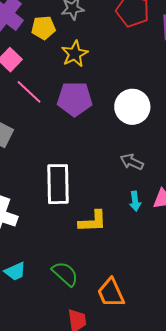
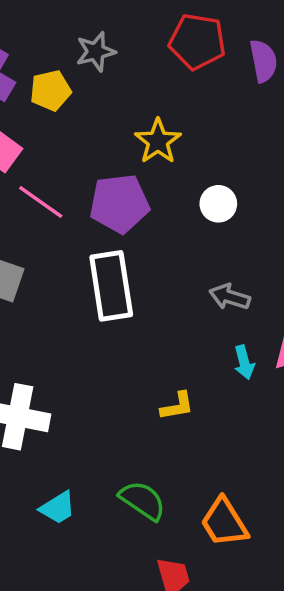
yellow star: (75, 54) -> (158, 141), moved
white circle: (132, 107) -> (218, 204), size x0.6
white rectangle: (58, 184) -> (111, 286), moved
yellow L-shape: (93, 221) -> (177, 406), size x0.7

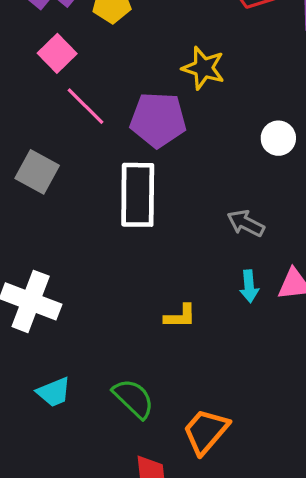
yellow star: (158, 141) -> (203, 68), turned -30
white circle: (218, 204) -> (278, 138), moved
orange trapezoid: (224, 522) -> (206, 431), turned 63

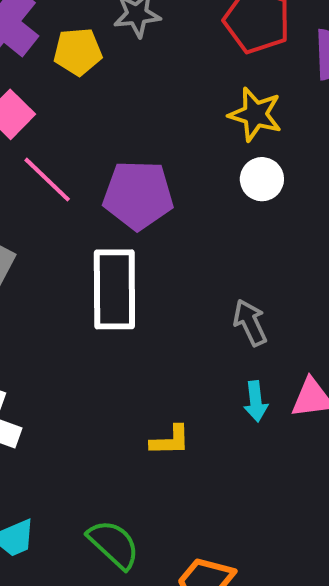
yellow star: (203, 68) -> (255, 114), moved
white circle: (278, 138) -> (262, 179), moved
gray arrow: (246, 223) -> (250, 323), turned 39

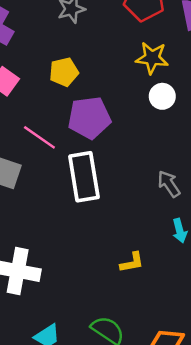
yellow pentagon: (78, 52) -> (64, 72), moved
pink line: (47, 180) -> (39, 137), moved

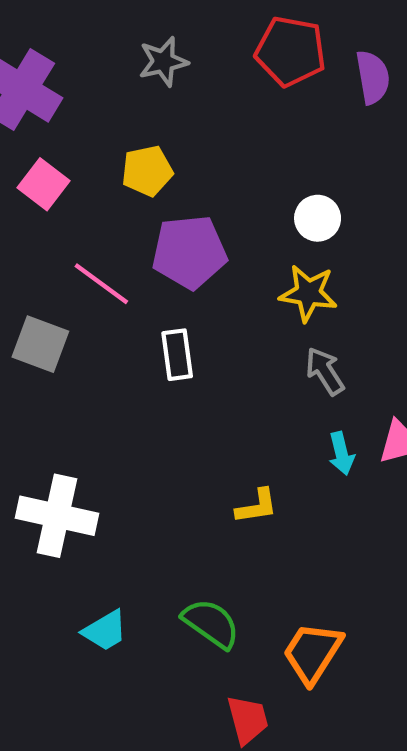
yellow star: (152, 58) -> (308, 293), moved
white rectangle: (84, 177) -> (177, 355), size x0.6

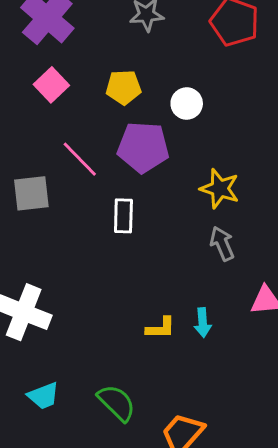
white circle: (318, 218) -> (187, 104), moved
gray square: (40, 344) -> (31, 193), turned -36
cyan arrow: (341, 453) -> (203, 323), moved

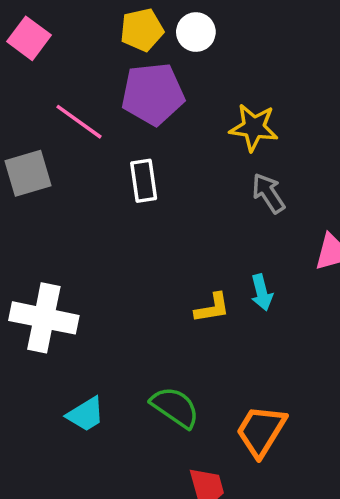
yellow pentagon: (124, 87) -> (142, 30), moved

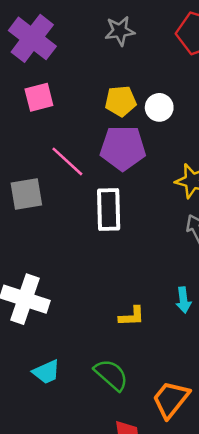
pink square: (29, 38) -> (39, 97), turned 32
white rectangle: (144, 181) -> (109, 210), size x1.4
yellow L-shape: (212, 308) -> (132, 316), moved

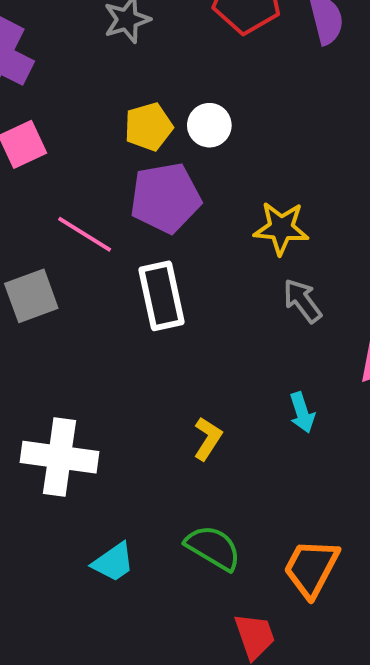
yellow L-shape: (132, 316) -> (208, 439), moved, turned -44

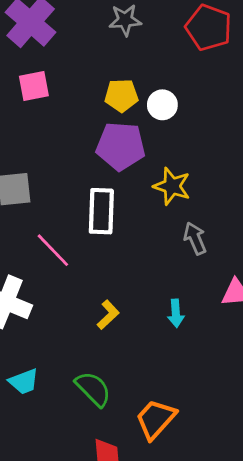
yellow star: (281, 228) -> (172, 186), moved
pink line: (85, 234) -> (53, 250), moved

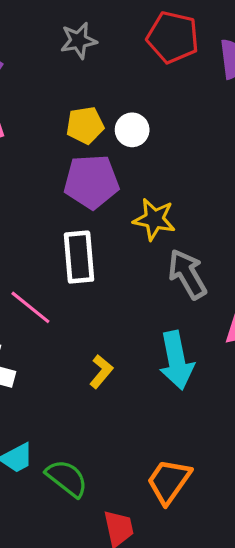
gray arrow: (195, 238) -> (187, 274), size x1.4
cyan arrow: (176, 313) -> (176, 360), size x1.8
green semicircle: (93, 389) -> (67, 478), moved

